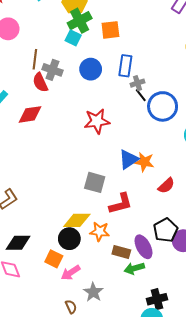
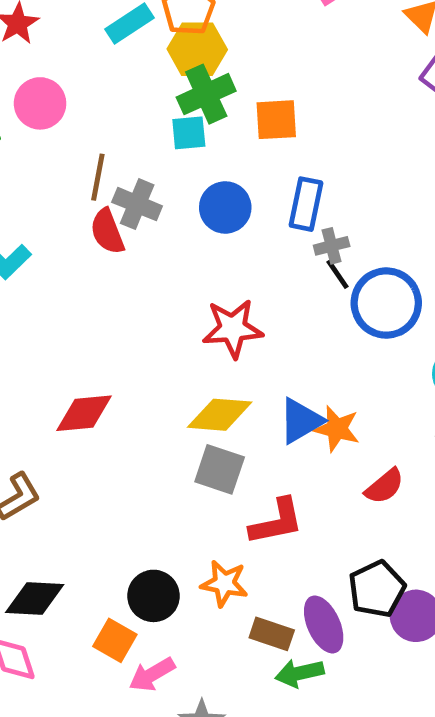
cyan square: (73, 38) -> (189, 133), turned -35
red diamond: (30, 114) -> (84, 413), moved
yellow diamond: (77, 220) -> (220, 415), moved

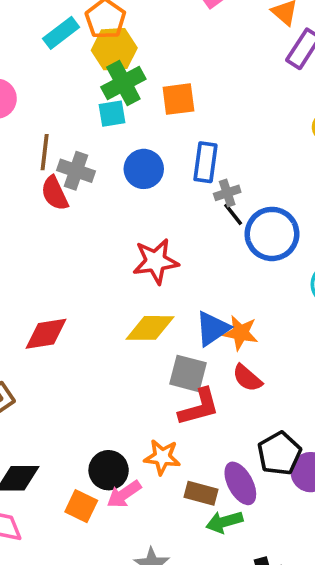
gray square: (220, 469) -> (188, 373), moved
red semicircle: (384, 486) -> (247, 378), moved, turned 84
pink arrow: (152, 674) -> (124, 494), moved

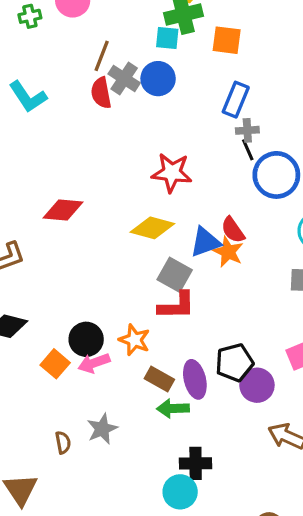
blue circle: (144, 169) -> (158, 79), moved
red semicircle: (247, 378) -> (233, 230), moved

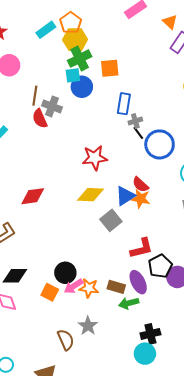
blue circle: (158, 79) -> (82, 87), moved
gray square: (175, 275) -> (111, 220), turned 35
red L-shape: (177, 306) -> (142, 248), moved
orange star: (134, 340) -> (89, 288), moved
brown semicircle: (63, 442) -> (66, 340), size x1.5

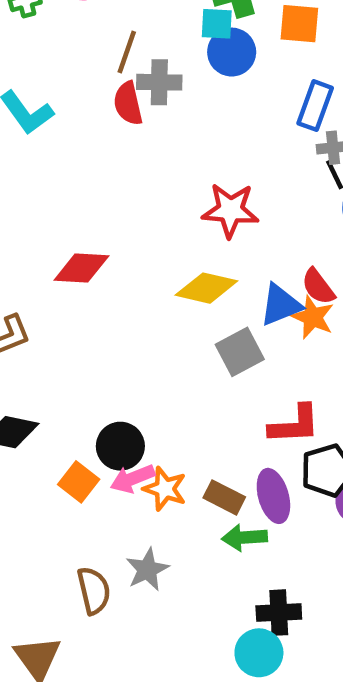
gray cross: (52, 106) -> (159, 82), turned -30

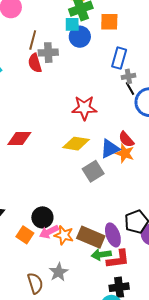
red L-shape: (294, 425) -> (118, 259), moved
brown rectangle: (224, 497) -> (91, 237), size x1.5

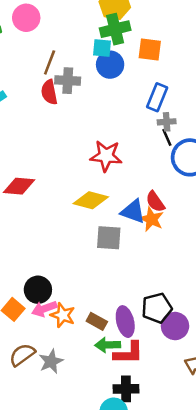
blue triangle: (110, 149) -> (133, 211), turned 40
gray square: (93, 171) -> (109, 238), turned 30
brown rectangle: (91, 237) -> (97, 321), size x0.6
brown semicircle: (35, 283) -> (22, 355), moved, turned -115

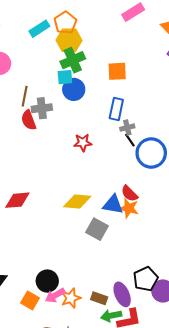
orange square: (150, 50) -> (117, 71), moved
red star: (106, 156) -> (83, 143), moved, size x0.7
gray square: (109, 238) -> (97, 229), turned 35
orange star: (63, 315) -> (71, 298), turned -30

